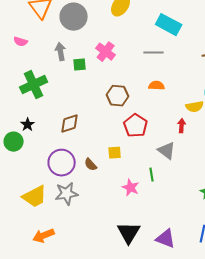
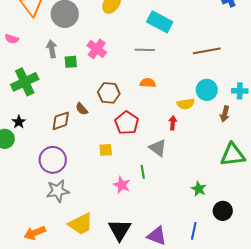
brown semicircle: (91, 165) -> (82, 109), moved
yellow trapezoid: (35, 197) -> (81, 224), moved

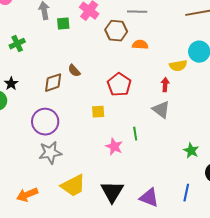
green cross: (25, 82) -> (17, 44), size x0.6
brown hexagon: (109, 93) -> (116, 31), moved
gray triangle: (158, 148) -> (161, 110), moved

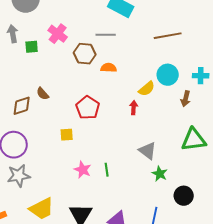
yellow semicircle: (178, 66) -> (147, 89), turned -30
gray triangle: (161, 110) -> (148, 151), moved
green line: (135, 134) -> (107, 170), moved

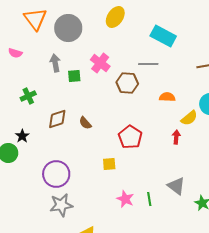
orange semicircle: (109, 68) -> (167, 97), moved
brown diamond: (22, 106) -> (57, 119), moved
gray triangle: (148, 151) -> (176, 186), moved

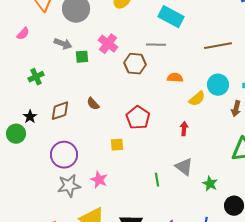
pink semicircle: (15, 53) -> (23, 34), turned -64
gray arrow: (55, 63) -> (63, 44), turned 120
brown diamond: (57, 119) -> (60, 111), moved
red arrow: (176, 137) -> (184, 129), moved
pink star: (125, 199) -> (99, 180), moved

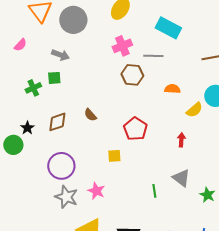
pink cross: (108, 44) -> (122, 46), moved, turned 30
green square: (82, 57) -> (54, 78), moved
gray star: (69, 186) -> (66, 197), turned 30

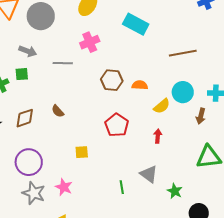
gray line: (153, 56) -> (63, 63), moved
brown hexagon: (132, 75) -> (112, 80), moved
red pentagon: (135, 129) -> (117, 125), moved
red arrow: (181, 140) -> (158, 136), moved

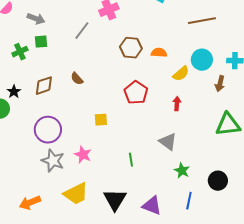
gray arrow: (28, 51) -> (36, 19), moved
gray line: (63, 63) -> (82, 31), turned -54
green line: (122, 187) -> (131, 160), moved
green star: (175, 191) -> (182, 171), moved

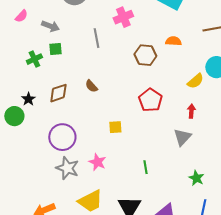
gray line: (82, 31) -> (96, 38), turned -48
orange semicircle: (159, 53) -> (173, 41), moved
gray triangle: (168, 142) -> (182, 137), moved, turned 36

